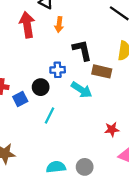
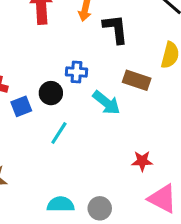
black L-shape: (82, 50) -> (116, 29), moved

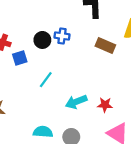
black circle: (51, 93) -> (42, 40), moved
cyan arrow: (106, 103) -> (76, 102), moved, turned 115

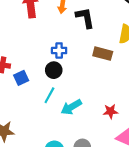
black circle: (42, 40) -> (54, 70), moved
cyan arrow: (76, 102) -> (71, 107), moved

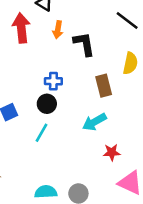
brown rectangle: (103, 54) -> (104, 86), turned 60
cyan arrow: (71, 107) -> (94, 122), moved

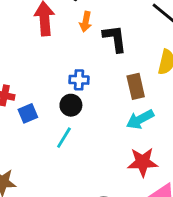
cyan arrow: (94, 122) -> (140, 119), moved
red star: (112, 152) -> (143, 162), size x1.5

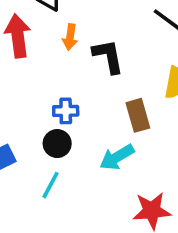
cyan arrow: (140, 119) -> (117, 157), moved

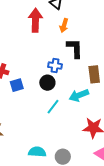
black L-shape: (108, 56) -> (75, 48), moved
cyan line: (51, 185) -> (53, 107), moved

